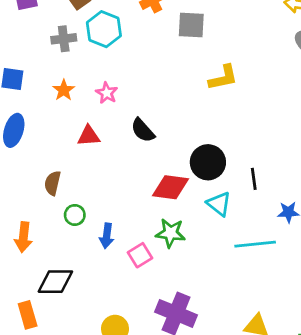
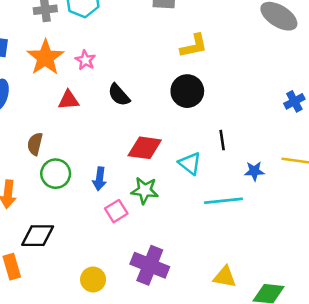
orange star: (64, 90) -> (45, 57), size x1.8
black circle: (208, 162) -> (187, 91), moved
green circle: (75, 215) -> (56, 174), size x1.5
blue arrow: (107, 236) -> (100, 179), moved

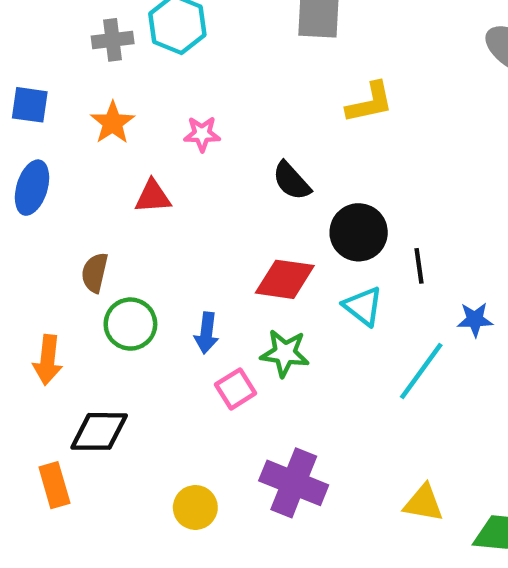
orange star: (45, 57) -> (113, 123), size x0.7
pink star: (85, 60) -> (202, 134), moved, turned -30
black circle: (187, 91) -> (359, 232), moved
black semicircle: (119, 95) -> (291, 181), moved
cyan line: (223, 201) -> (421, 371), turned -48

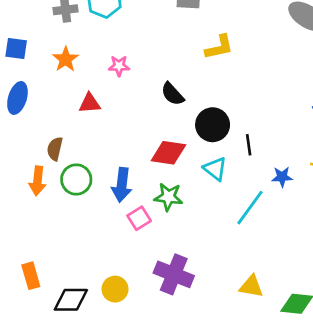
blue arrow: (206, 333) -> (122, 185), size x1.4
orange arrow: (48, 360) -> (38, 181), moved
black diamond: (99, 431) -> (71, 300), moved

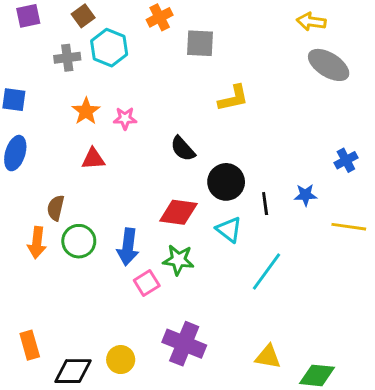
orange star: (66, 59) -> (86, 111), moved
blue star: (282, 177) -> (306, 195), moved

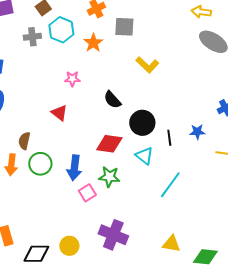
yellow L-shape: (233, 98) -> (147, 65), turned 55
orange star: (86, 111) -> (93, 43), moved
red triangle: (93, 159) -> (59, 113), moved, turned 42

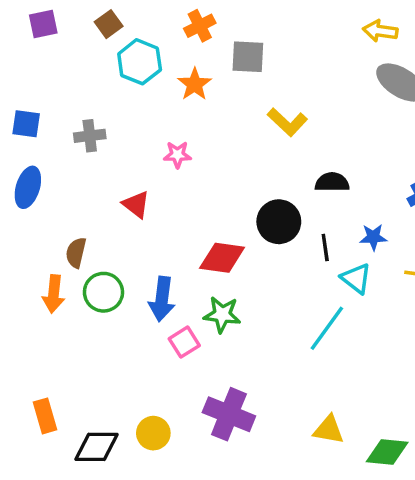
gray cross: (32, 37) -> (90, 136), moved
pink star: (72, 79) -> (177, 155), moved
black semicircle: (112, 100) -> (332, 182), moved, turned 132
cyan triangle: (144, 156) -> (356, 278), moved

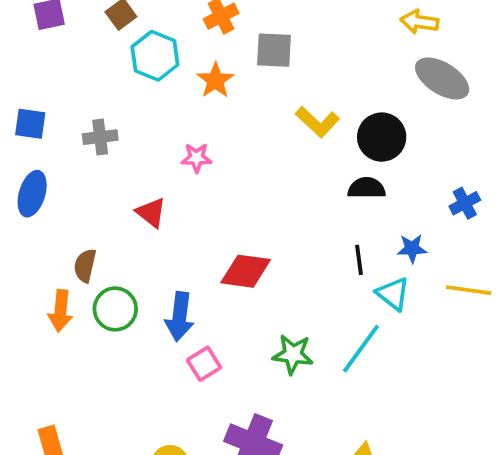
black circle: (279, 222) -> (382, 137), moved
green star: (222, 315) -> (293, 354), moved

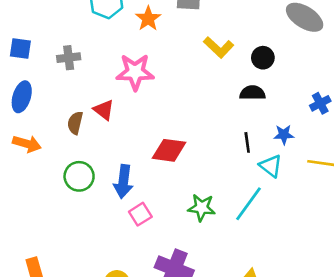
black circle: (382, 137) -> (263, 58), size x0.7
pink star: (197, 158) -> (135, 72), size x1.8
brown semicircle: (85, 266) -> (75, 123), moved
orange arrow: (60, 311) -> (27, 144), moved, turned -80

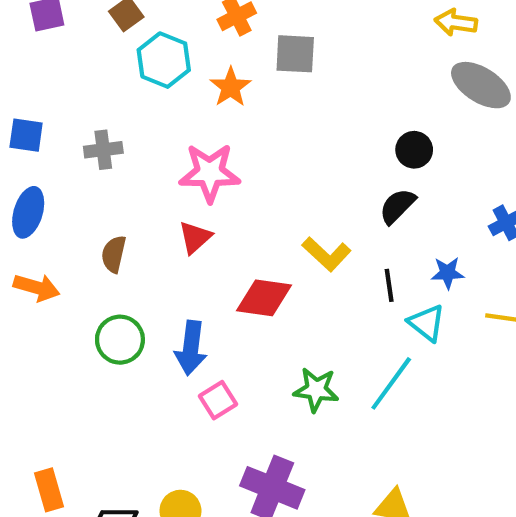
yellow L-shape: (219, 47) -> (327, 254), moved
black semicircle: (252, 93) -> (397, 206), turned -45
red triangle: (104, 110) -> (195, 237), moved, turned 40

